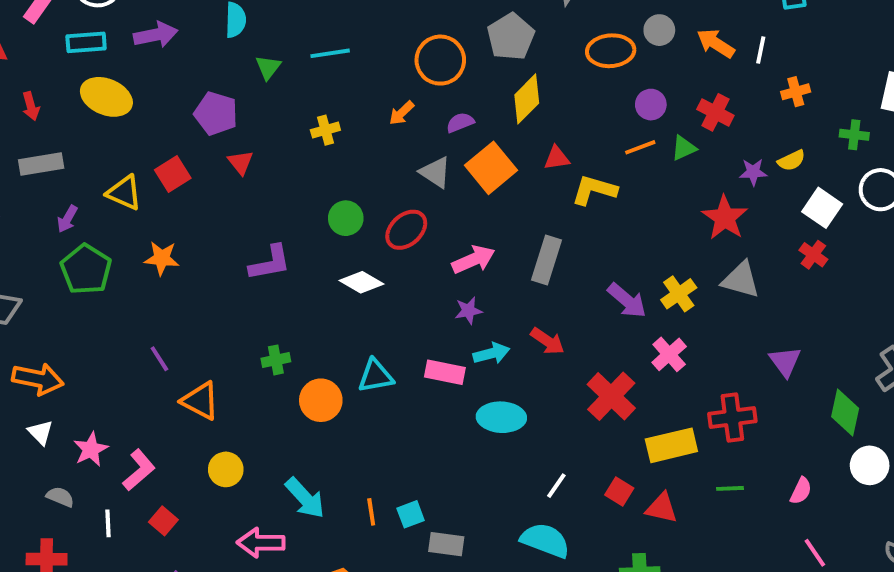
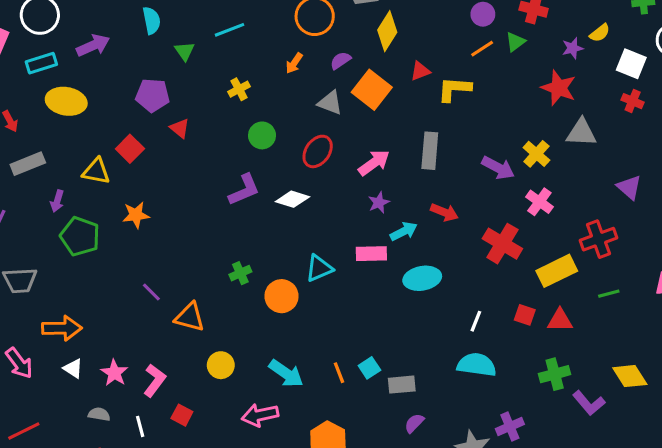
green circle: (346, 218) -> (262, 135), moved
purple L-shape: (270, 263) -> (244, 190), moved

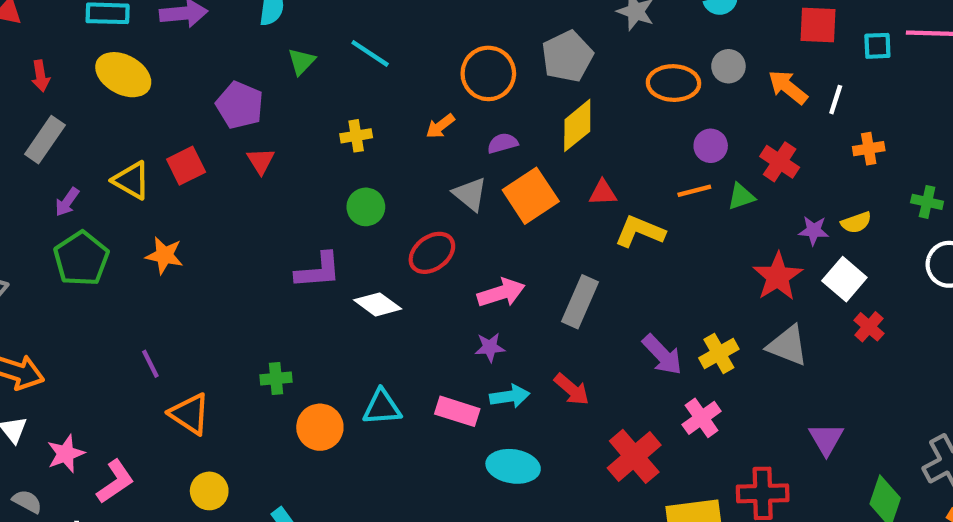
cyan line: (229, 30) -> (370, 53), turned 36
white square: (631, 64) -> (844, 279), moved
gray rectangle: (28, 164) -> (45, 140), turned -52

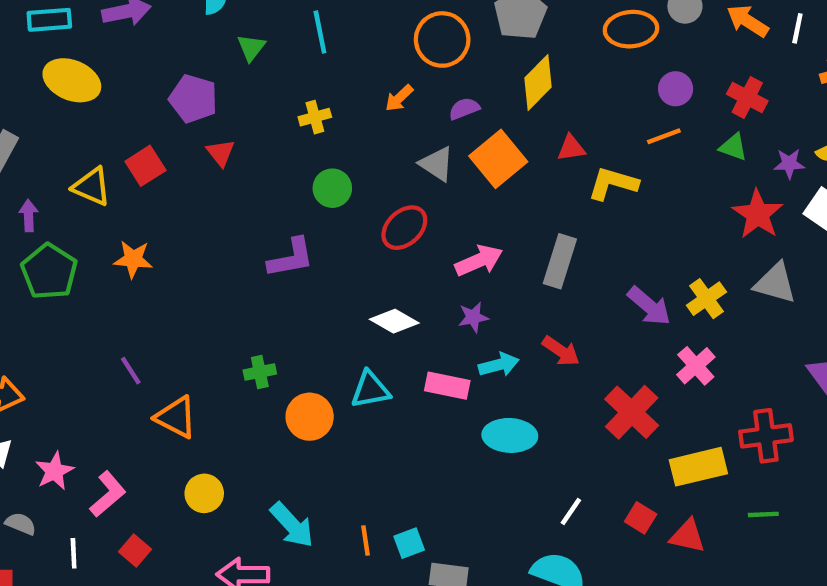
cyan line: (370, 53) -> (320, 32), turned 51
green triangle: (741, 197) -> (733, 147), moved, turned 44
purple arrow: (67, 202) -> (29, 216), turned 148
white diamond: (378, 304) -> (394, 321), moved

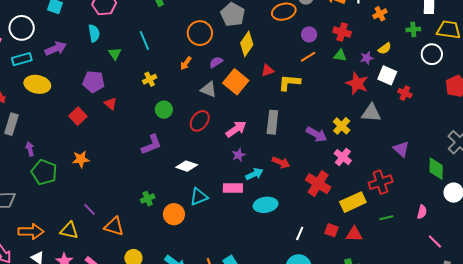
yellow triangle: (92, 187) -> (69, 230), moved
white diamond: (394, 321) -> (187, 166), moved

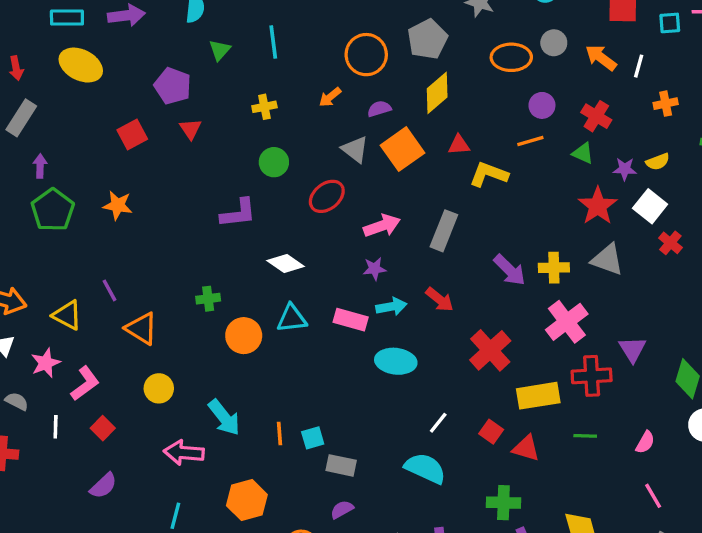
yellow cross: (342, 126) -> (554, 268), turned 30
purple triangle: (401, 149) -> (632, 349), moved
pink cross: (343, 157) -> (567, 322), moved, size x1.4

